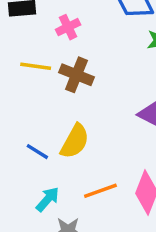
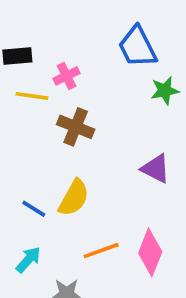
yellow line: (36, 66) -> (32, 96), moved
cyan arrow: (48, 199) -> (28, 260), moved

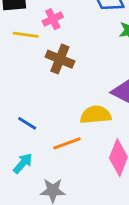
yellow semicircle: (74, 198) -> (96, 115), moved, turned -124
orange line: (101, 251) -> (67, 143), moved

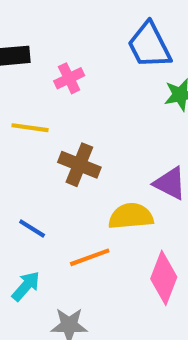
yellow line: (26, 35) -> (30, 128), moved
brown cross: (60, 59) -> (79, 165), moved

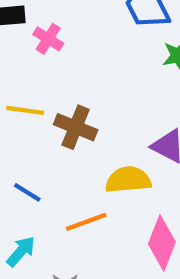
pink cross: (69, 78) -> (48, 39), moved, turned -32
yellow line: (30, 128) -> (25, 110), moved

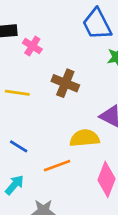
brown cross: (76, 127) -> (65, 83), moved

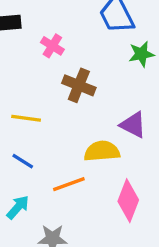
pink cross: (32, 46) -> (52, 46), moved
yellow line: (17, 93) -> (26, 118), moved

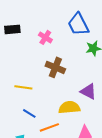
pink cross: (52, 46) -> (45, 37), moved
blue line: (23, 161) -> (29, 113), moved

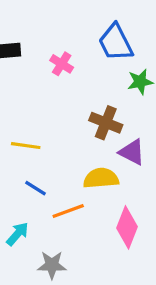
brown cross: (55, 67) -> (106, 123), moved

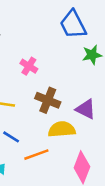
pink cross: (62, 64) -> (29, 66), moved
brown cross: (106, 123) -> (48, 100), moved

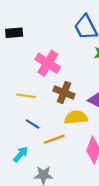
pink cross: (29, 66) -> (48, 63), size x1.6

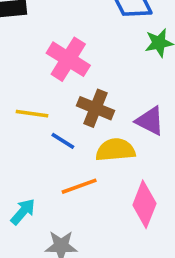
blue line: (33, 124) -> (63, 141), moved

